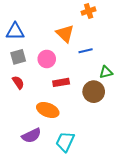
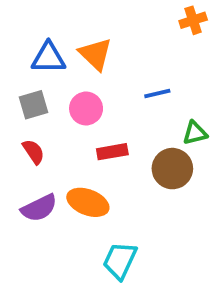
orange cross: (89, 11) -> (193, 20), moved
blue triangle: (15, 31) -> (48, 58), moved
orange triangle: (65, 33) -> (95, 54), moved
purple semicircle: (31, 136) -> (39, 208), moved

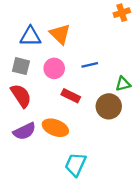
blue line: (157, 93) -> (90, 65), moved
gray square: (33, 105) -> (21, 66), turned 30
red semicircle: (33, 152) -> (21, 96), size x1.5
red rectangle: (112, 152) -> (71, 96), turned 36

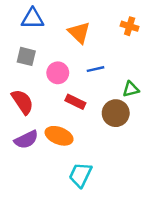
orange cross: (122, 13) -> (130, 26), moved, turned 35
orange triangle: (60, 34) -> (79, 33), moved
blue triangle: (30, 36) -> (33, 19), moved
gray square: (21, 66) -> (26, 56), moved

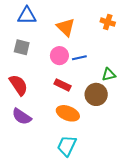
pink circle: (58, 73) -> (59, 56), moved
orange ellipse: (59, 136) -> (68, 113), moved
purple semicircle: (26, 140) -> (22, 116), turned 60

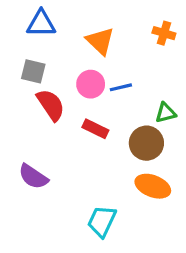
red semicircle: (19, 85) -> (51, 105), moved
orange ellipse: (68, 113) -> (153, 186), moved

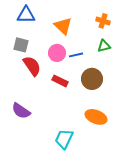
green triangle: (166, 113) -> (104, 46), moved
brown circle: (146, 143) -> (92, 79), moved

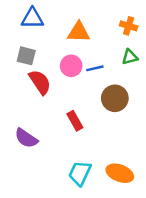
orange triangle: (63, 26) -> (79, 32), turned -42
red rectangle: (60, 81) -> (75, 121), moved, turned 35
orange ellipse: (96, 117) -> (120, 173), moved

